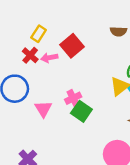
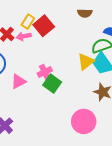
yellow rectangle: (39, 34) -> (28, 22), moved
pink triangle: (43, 109) -> (18, 81), turned 35

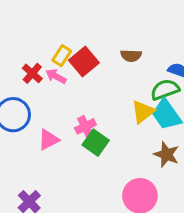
brown semicircle: (85, 13) -> (131, 56), moved
pink arrow: (24, 36) -> (56, 76), turned 40

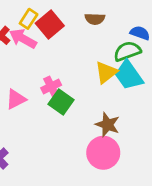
pink arrow: (56, 76) -> (23, 39), size x1.4
brown star: (166, 154) -> (108, 125), moved

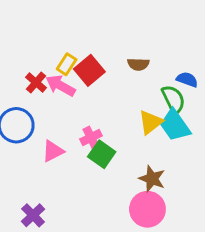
green semicircle: (127, 51) -> (173, 99), turned 84

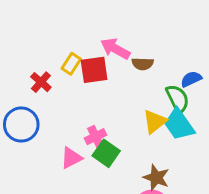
red square: (89, 70) -> (94, 70), turned 32
blue semicircle: (187, 79) -> (191, 79), turned -45
pink arrow: (60, 86) -> (115, 49), moved
pink triangle: (53, 151) -> (71, 158), moved

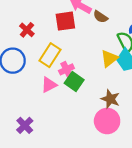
yellow rectangle: (71, 64) -> (50, 55), moved, size x1.5
brown semicircle: (143, 64) -> (100, 17), turned 32

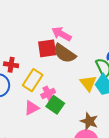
brown semicircle: (100, 17) -> (65, 53), moved, size x1.6
red cross: (27, 30) -> (11, 65), moved, turned -32
yellow triangle: (109, 58) -> (88, 83), turned -30

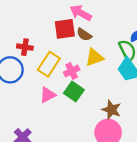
brown semicircle: (65, 53) -> (84, 35), size x0.6
yellow triangle: (88, 83) -> (94, 57), moved, turned 48
pink cross: (48, 94) -> (72, 71), moved

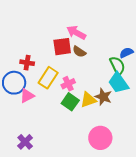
yellow triangle: (94, 57) -> (88, 100), moved
pink triangle: (48, 95) -> (27, 96), moved
brown star: (111, 110) -> (103, 97), moved

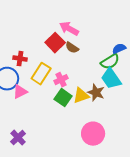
red square: (62, 47) -> (55, 43), turned -36
green semicircle: (117, 66) -> (110, 62), turned 84

